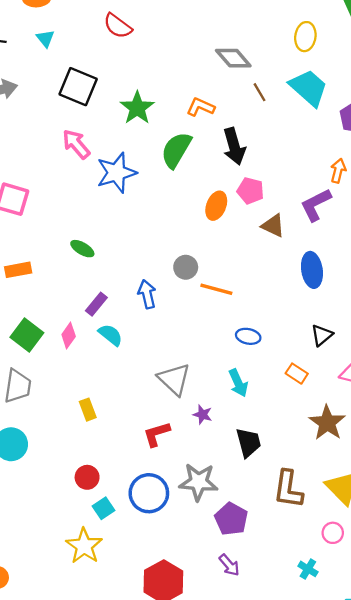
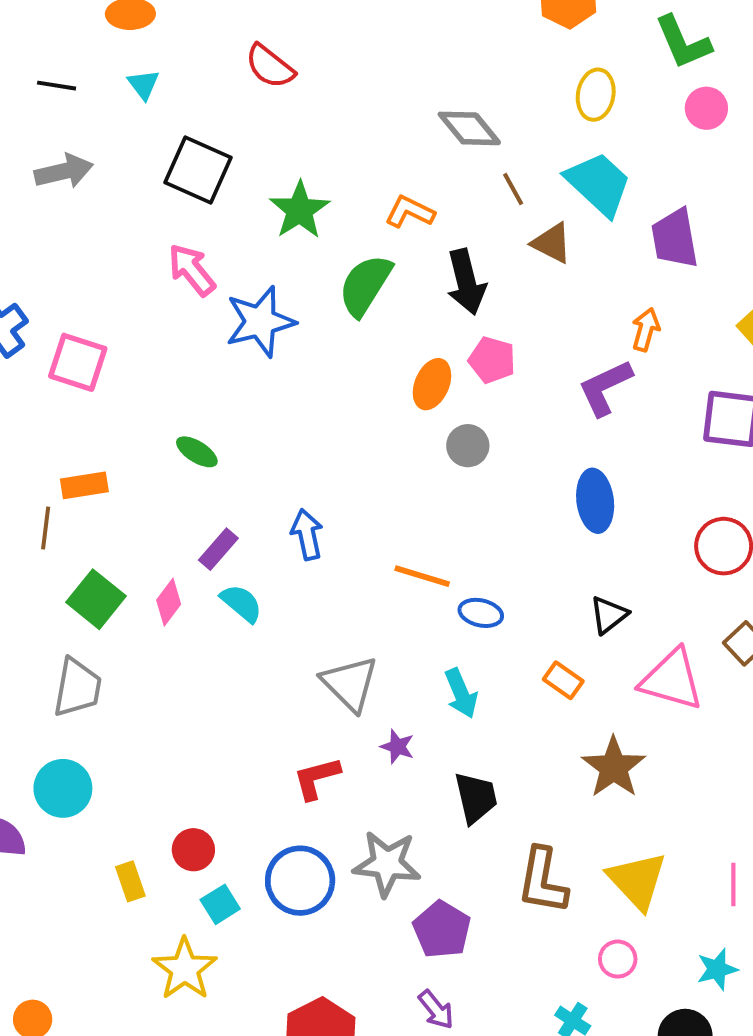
brown triangle: (273, 226) -> (552, 243), moved
gray circle: (186, 267) -> (468, 446), moved
orange line: (216, 289) -> (422, 576), moved
yellow rectangle: (88, 410) -> (130, 881), moved

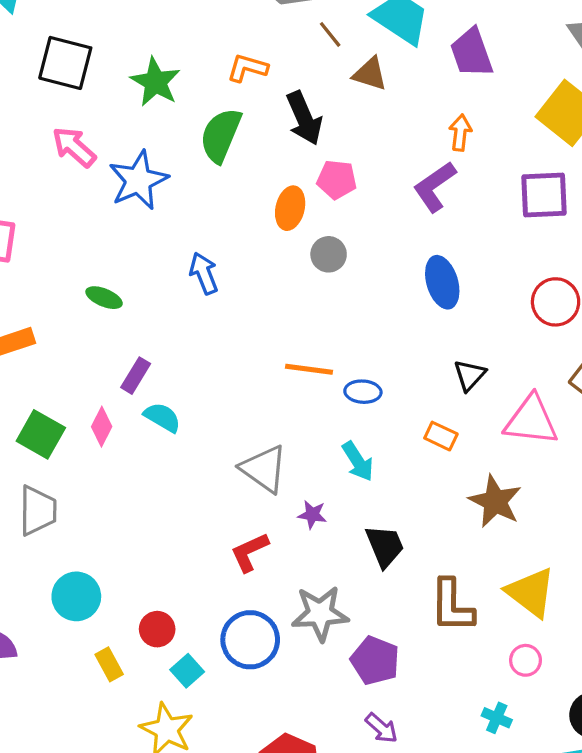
blue arrow: (307, 534) -> (204, 273), moved
cyan circle: (63, 788) -> (76, 596), moved

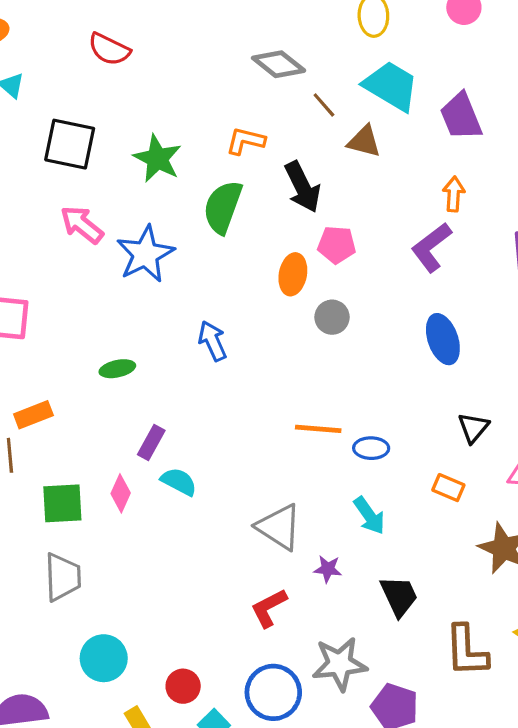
green ellipse: (104, 298) -> (117, 369), turned -32
green square: (41, 434) -> (62, 503), turned -30

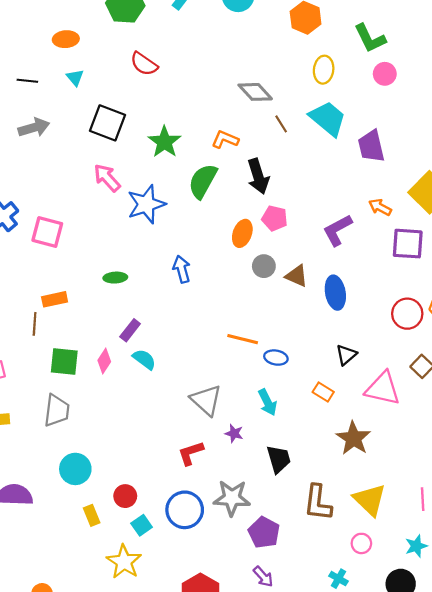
brown triangle: (364, 141) -> (297, 276), moved
orange arrow: (454, 194) -> (380, 207), moved, turned -75

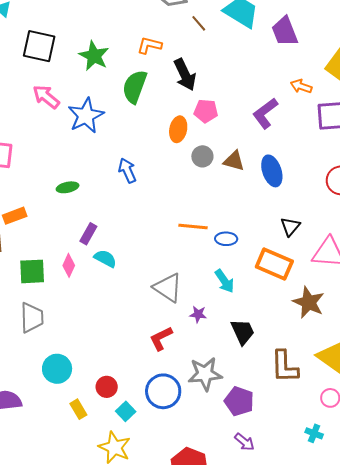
orange rectangle: (323, 392) -> (274, 264), size x1.8

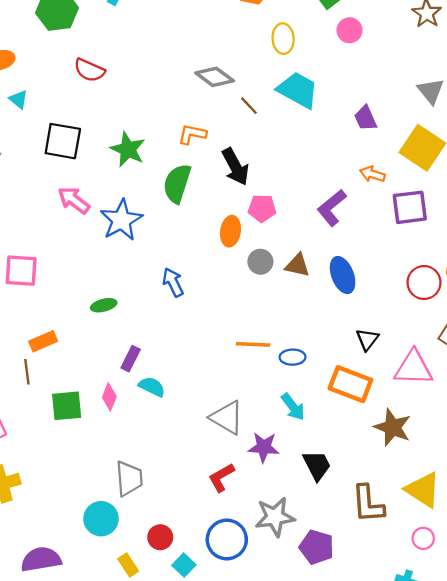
purple trapezoid: (285, 31) -> (365, 118), moved, size x0.7
purple star: (198, 314) -> (264, 447), size x1.5
gray trapezoid: (32, 318) -> (129, 478), moved

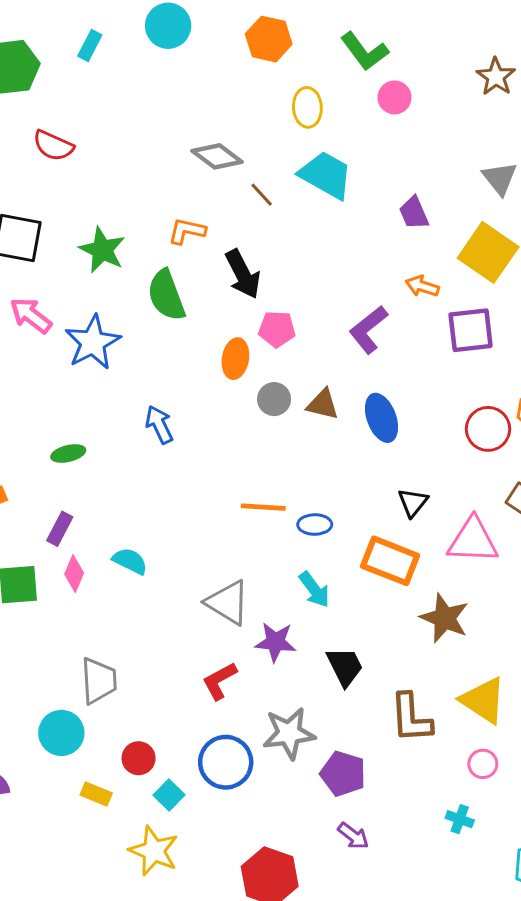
green semicircle: (177, 183) -> (166, 295), turned -39
purple rectangle: (131, 359) -> (60, 529), moved
yellow rectangle: (128, 565) -> (96, 794), turned -35

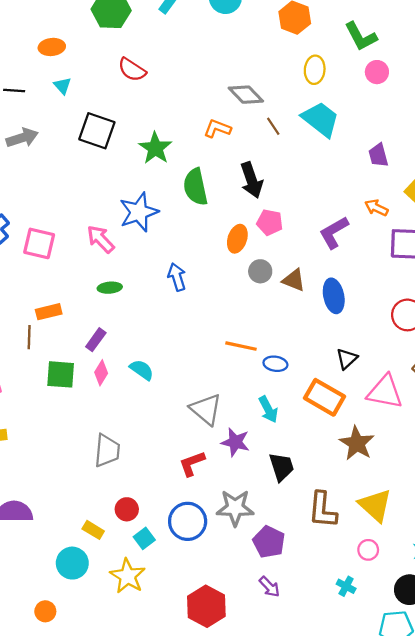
orange L-shape: (187, 231) -> (217, 129), moved
pink arrow: (31, 315) -> (101, 239), moved
cyan circle: (61, 733) -> (72, 563), moved

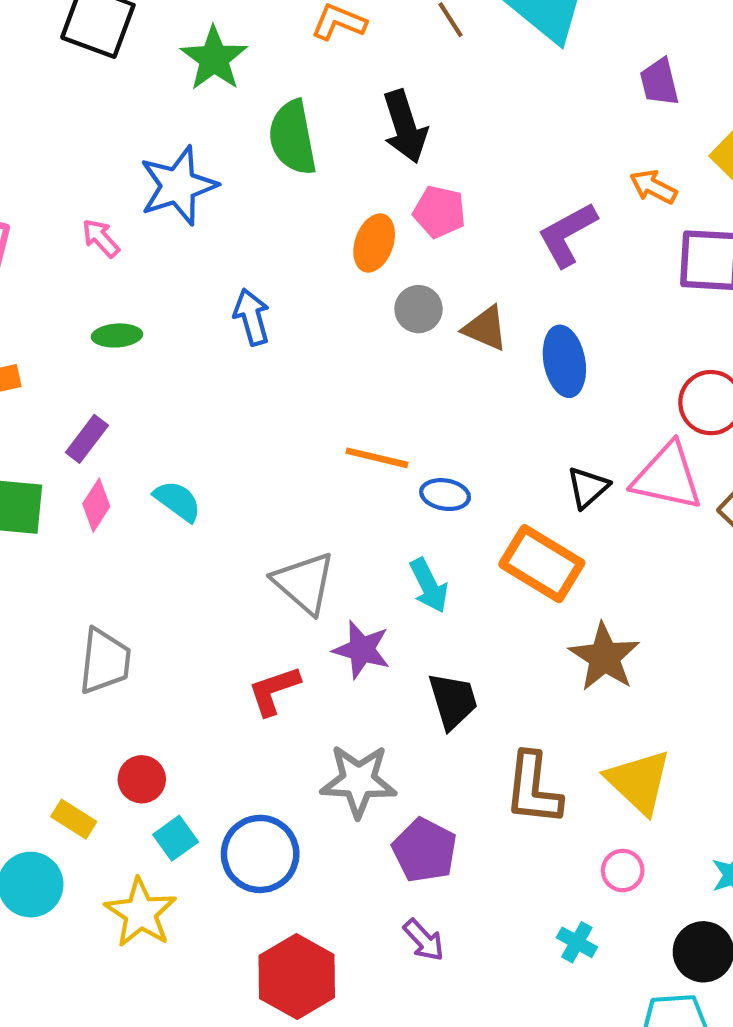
pink arrow: (101, 239) -> (101, 238), size x0.7
pink triangle: (385, 392) -> (667, 477), moved
blue circle: (188, 521) -> (260, 854), moved

